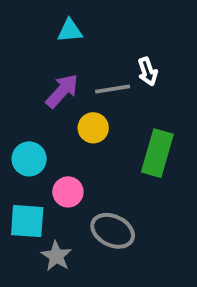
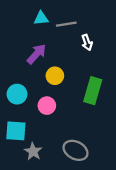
gray line: (113, 89) -> (66, 24), moved
pink circle: (68, 192) -> (47, 106), moved
gray ellipse: (113, 231) -> (76, 150), moved

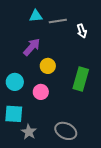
white arrow: (87, 42) -> (82, 31), moved

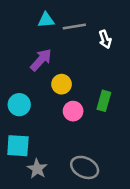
green rectangle: (81, 79) -> (104, 101), size x0.7
pink circle: (41, 92) -> (73, 111), moved

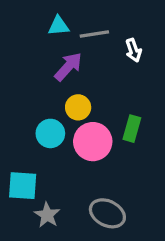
purple arrow: (41, 60) -> (68, 67), moved
cyan circle: (19, 105) -> (50, 133), moved
pink circle: (73, 111) -> (93, 142), size x1.5

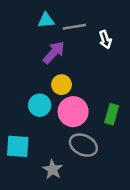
green rectangle: (132, 129) -> (112, 114), moved
gray ellipse: (107, 213) -> (83, 145), moved
gray star: (47, 215) -> (53, 169), moved

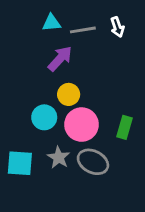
white arrow: (105, 40) -> (117, 27), moved
gray star: (53, 169) -> (59, 158), moved

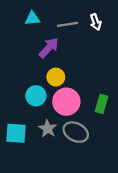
cyan triangle: (51, 23) -> (32, 19), moved

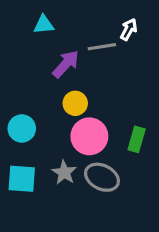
white arrow: (96, 22) -> (129, 29), turned -133
gray line: (68, 24) -> (102, 47), moved
cyan circle: (36, 96) -> (22, 128), moved

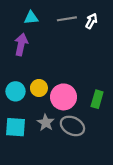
gray line: (102, 47) -> (67, 19), moved
purple arrow: (66, 64) -> (21, 44), moved, turned -30
yellow circle: (75, 103) -> (39, 88), moved

